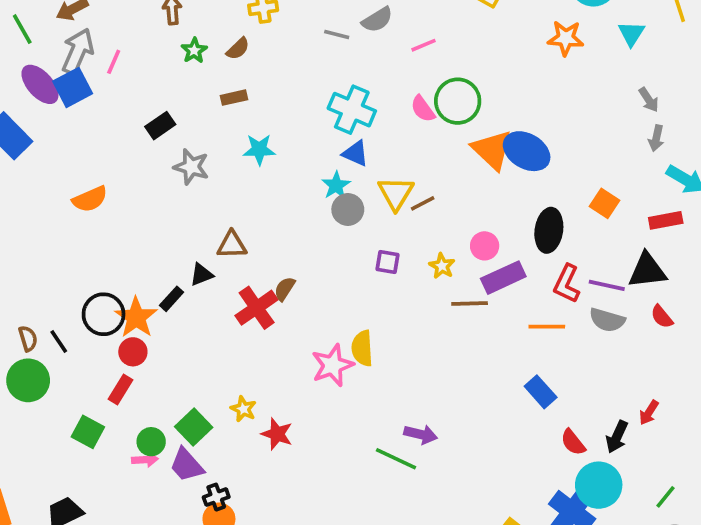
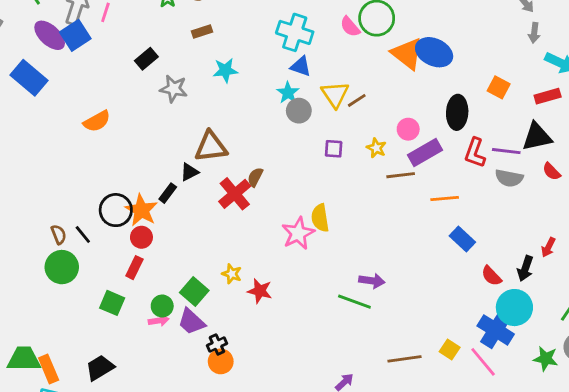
brown triangle: (232, 245) -> (211, 147), size x1.4
orange line: (547, 327) -> (445, 199), moved

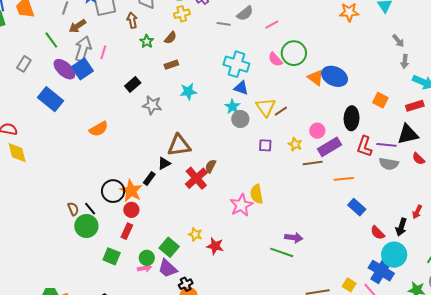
orange triangle: (407, 54) -> (316, 78), size x0.7
green circle: (62, 267) -> (86, 226), moved

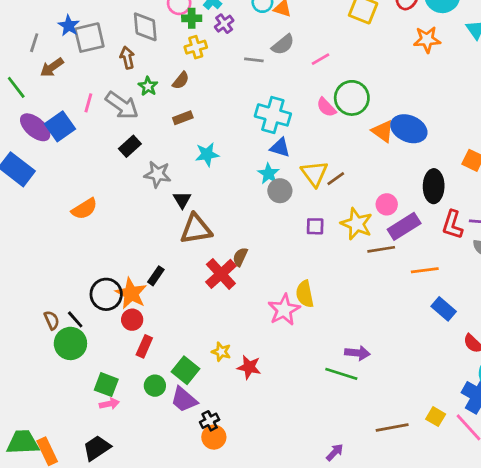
gray arrow: (83, 49) -> (122, 105), moved, turned 110
yellow star: (295, 144) -> (357, 224), size x1.6
black triangle: (164, 163) -> (182, 200), moved, turned -32
red rectangle: (127, 231) -> (144, 346), moved
pink arrow: (144, 268) -> (109, 404), moved

